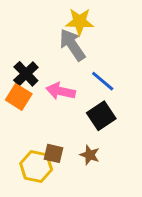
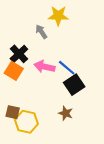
gray arrow: (72, 45) -> (41, 32), moved, size x0.6
blue line: (103, 81) -> (67, 68), moved
brown square: (53, 153) -> (13, 112), moved

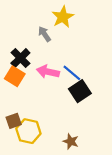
yellow star: (58, 16) -> (63, 17), turned -30
brown square: (13, 112) -> (14, 121), turned -32
brown star: (66, 113) -> (71, 141), moved

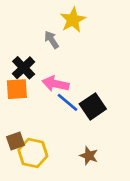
blue line: (72, 73) -> (68, 102), moved
orange square: (15, 76) -> (17, 89), turned -36
brown star: (71, 141) -> (89, 156), moved

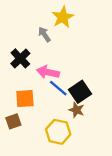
orange square: (17, 89) -> (25, 99), moved
yellow hexagon: (33, 153) -> (58, 132), moved
brown star: (89, 156) -> (77, 110), moved

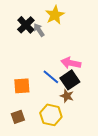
black cross: (20, 58) -> (26, 25), moved
pink arrow: (48, 72) -> (71, 63), moved
brown square: (13, 121) -> (18, 117), moved

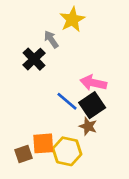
black cross: (26, 25) -> (34, 59), moved
orange square: (22, 86) -> (43, 143), moved

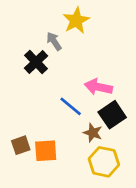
black square: (92, 105) -> (112, 115), moved
yellow hexagon: (67, 151) -> (104, 162), moved
brown square: (24, 154) -> (21, 145), moved

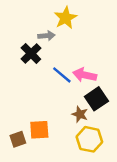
gray arrow: (54, 41) -> (46, 36), turned 119
blue line: (71, 106) -> (62, 75), moved
brown square: (21, 145) -> (18, 139), moved

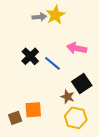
gray arrow: (46, 36) -> (39, 17), moved
black cross: (31, 54) -> (30, 56), moved
pink arrow: (85, 75) -> (77, 48), moved

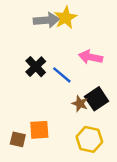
gray arrow: (39, 17) -> (46, 20), size x1.5
brown star: (68, 97) -> (80, 104), moved
brown square: (15, 118) -> (18, 139), turned 32

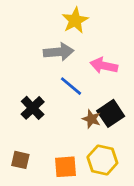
gray arrow: (46, 20) -> (59, 52), moved
black cross: (36, 67) -> (33, 108), moved
orange square: (39, 130) -> (65, 167), moved

